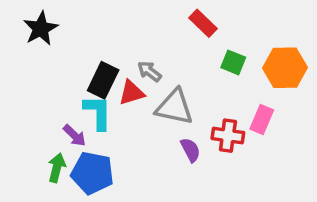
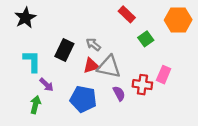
green square: (233, 62) -> (146, 39), turned 32
orange hexagon: (285, 68) -> (178, 20), moved
red triangle: (132, 93) -> (91, 66), moved
cyan L-shape: (98, 112) -> (32, 61), moved
blue pentagon: (92, 173) -> (83, 99), moved

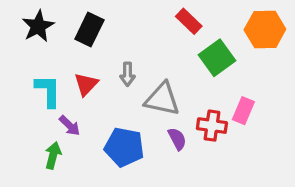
green square: (146, 39) -> (217, 58), size x1.5
gray arrow: (93, 44) -> (127, 74), moved, turned -128
black rectangle: (64, 50) -> (89, 30), moved
red triangle: (91, 66) -> (86, 84), moved, turned -30

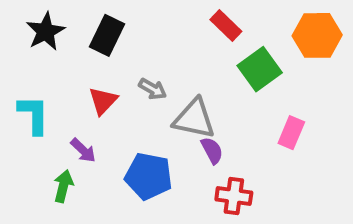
gray arrow: (127, 74) -> (153, 89), turned -60
cyan L-shape: (48, 91) -> (34, 115), moved
red cross: (212, 126) -> (234, 196), moved
purple semicircle: (177, 139) -> (212, 150), moved

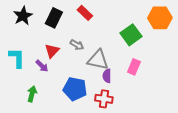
red rectangle: (226, 26) -> (85, 13), moved
pink rectangle: (291, 133) -> (134, 67), moved
purple arrow: (83, 150) -> (42, 66), moved
purple semicircle: (212, 150) -> (107, 76), turned -152
red cross: (234, 196) -> (104, 99), moved

